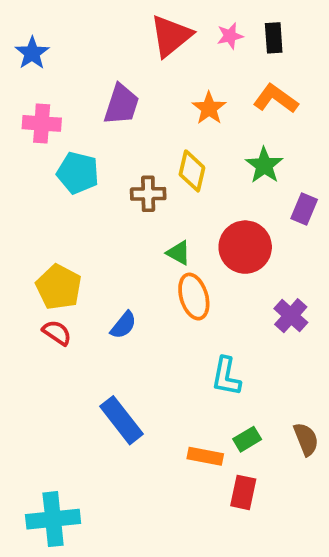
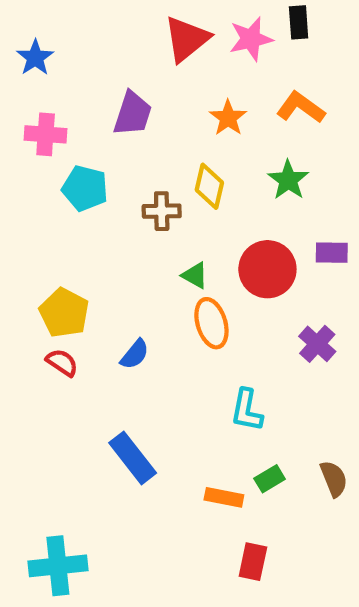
pink star: (230, 36) -> (251, 39), size x1.5
black rectangle: (274, 38) -> (299, 22), moved
purple rectangle: (304, 209) -> (332, 253), moved, turned 68
red rectangle: (243, 492) -> (253, 562), moved

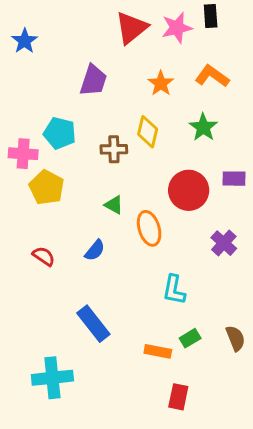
pink cross: (46, 134) -> (23, 154), moved
green triangle: (195, 275) -> (114, 205), moved
yellow pentagon: (64, 313) -> (47, 187), moved
cyan cross: (58, 566) -> (52, 378), moved

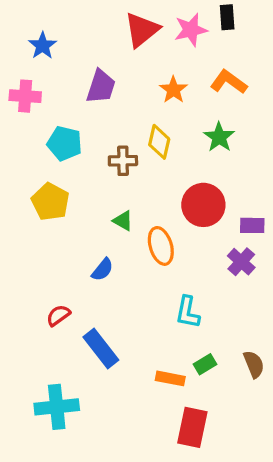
blue star: (25, 41) -> (43, 46), moved
pink cross: (23, 154) -> (25, 96), moved
purple rectangle: (234, 179) -> (252, 225), moved
red semicircle: (44, 256) -> (58, 315), moved, turned -70
red rectangle: (178, 397) -> (192, 427), size x1.4

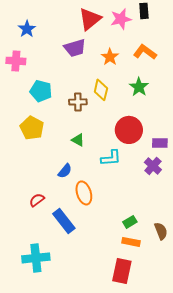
purple trapezoid: (101, 87) -> (75, 48), moved, turned 55
orange ellipse: (161, 246) -> (84, 193), moved
cyan L-shape: (188, 312) -> (111, 158), moved, turned -105
green rectangle: (205, 364) -> (130, 222), moved
orange rectangle: (170, 378) -> (131, 242), moved

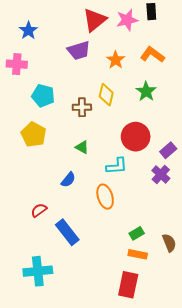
purple rectangle: (160, 143) -> (168, 150), turned -42
orange ellipse: (84, 193) -> (105, 197), moved

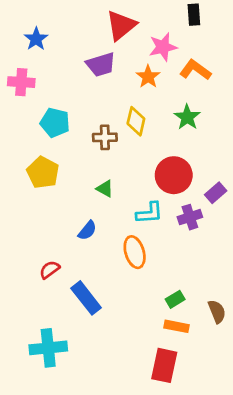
pink star: (127, 20) -> (163, 47), moved
purple cross: (161, 174) -> (190, 217), moved, turned 30

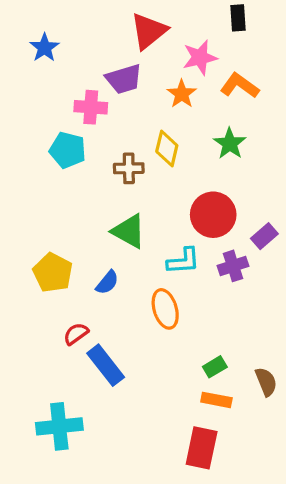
pink cross: (21, 82) -> (91, 107), moved
yellow pentagon: (43, 172) -> (53, 273), moved
green triangle: (105, 189) -> (129, 231), size x1.6
red semicircle: (50, 270) -> (76, 334), moved

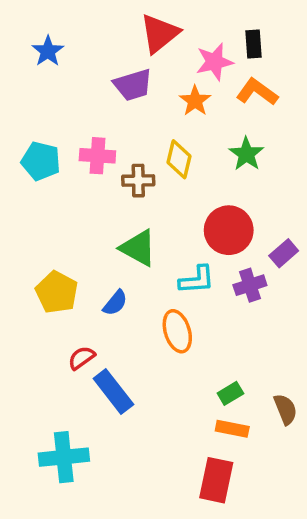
black rectangle: (238, 18) -> (254, 44), moved
pink cross: (91, 107) -> (97, 156), moved
cyan pentagon: (68, 150) -> (41, 161), moved

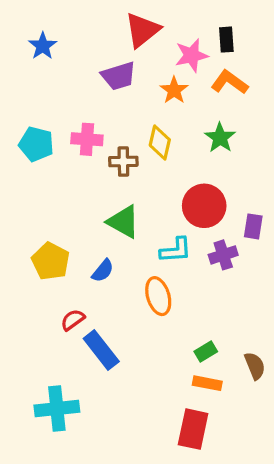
purple rectangle: (284, 253) -> (253, 226), turned -40

